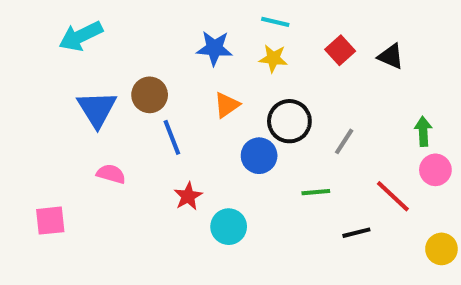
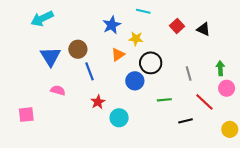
blue star: (214, 48) -> (112, 25), turned -30
yellow star: (273, 58) -> (136, 39), moved
gray line: (344, 141) -> (189, 73), moved, turned -48

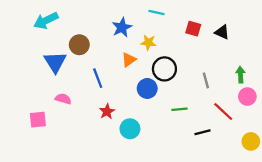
red square: (177, 26) -> (193, 29), turned -32
brown circle: (78, 49) -> (79, 45), moved
pink square: (26, 115) -> (38, 120), moved

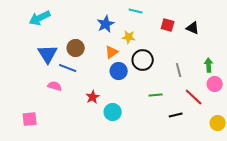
brown circle: (79, 45) -> (76, 48), moved
blue line: (98, 78) -> (68, 68), moved, turned -48
blue circle: (147, 88) -> (119, 71), moved
pink square: (38, 120) -> (30, 119), moved

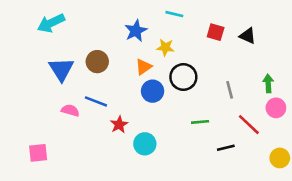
blue line: (68, 68) -> (96, 101), moved

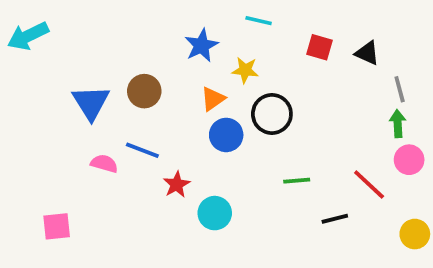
cyan arrow: (51, 23) -> (28, 36), moved
gray line: (230, 90) -> (400, 89), moved

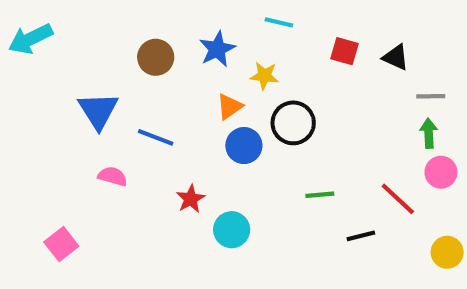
gray line: (400, 89) -> (431, 96), turned -76
brown circle: (144, 91) -> (156, 57), moved
blue line: (142, 150) -> (156, 137), moved
pink square: (57, 226) -> (61, 244), turned -32

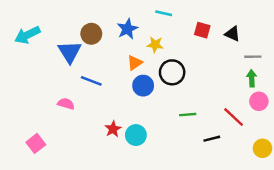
cyan arrow: (30, 39) -> (27, 35), moved
blue triangle: (98, 111) -> (70, 52), moved
red star: (191, 199) -> (113, 129), moved

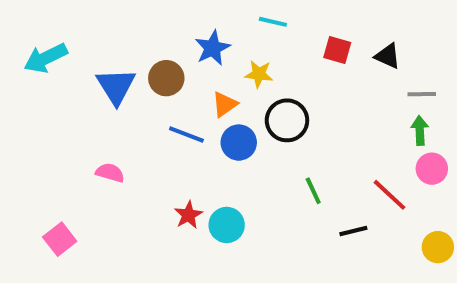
brown circle: (91, 34) -> (166, 78), moved
blue line: (91, 81) -> (186, 134), moved
green line: (188, 115) -> (313, 191), turned 70

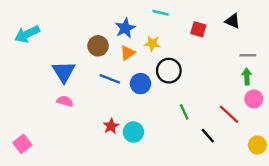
black triangle: (388, 56) -> (233, 21), moved
blue triangle: (116, 86) -> (64, 72), moved
orange triangle: (225, 104) -> (128, 53), moved
black line: (353, 231) -> (208, 136), turned 63
pink square: (60, 239) -> (22, 144), moved

